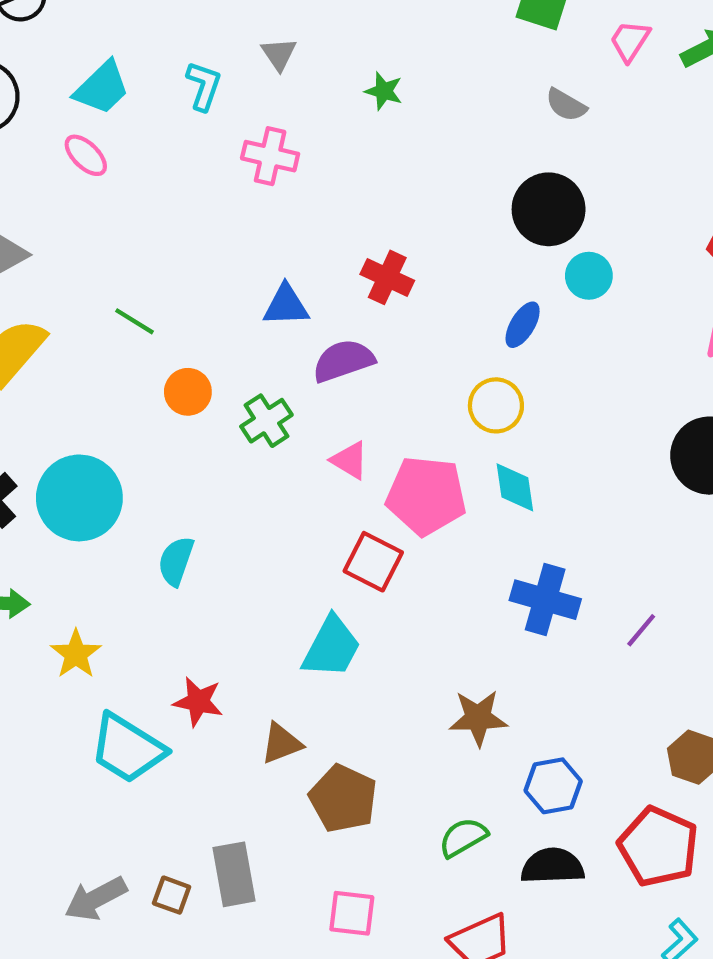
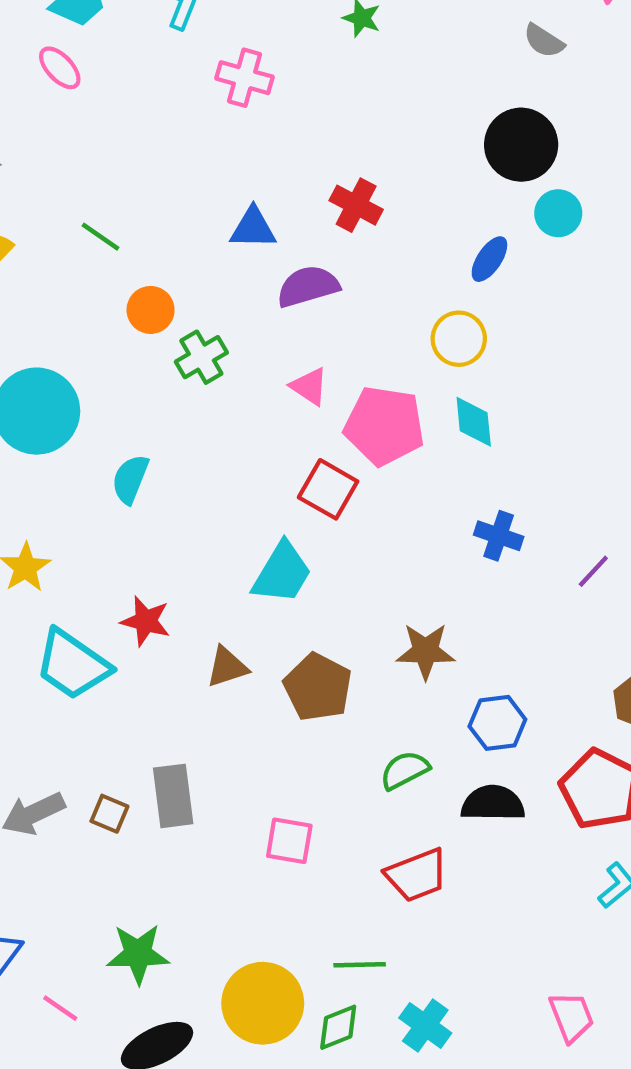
green cross: (266, 421) -> (201, 357), moved
blue cross: (545, 600) -> (499, 536), size x0.7
brown pentagon: (343, 799) -> (318, 687), moved

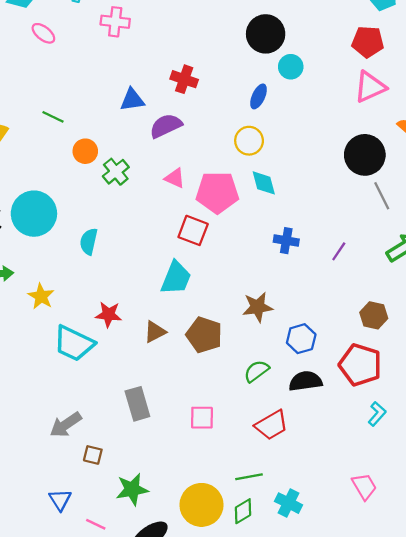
pink ellipse: (60, 68) -> (43, 33), moved
brown square: (109, 814) -> (93, 455), moved

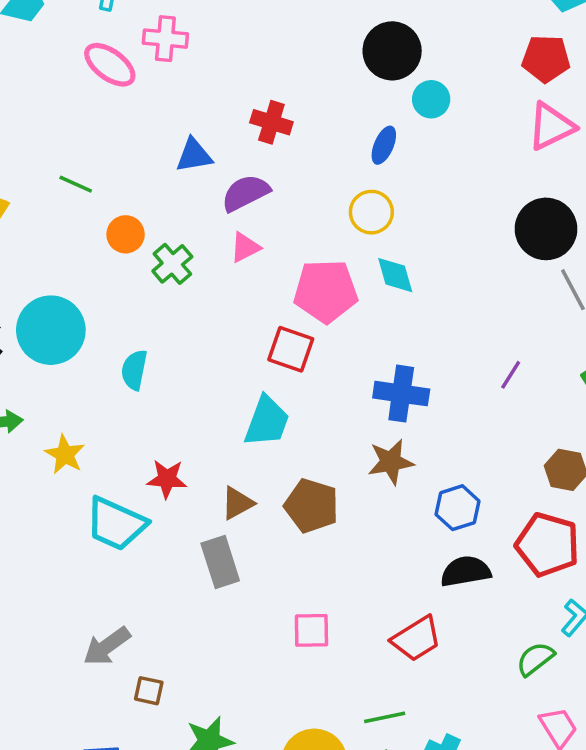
pink ellipse: (43, 33) -> (110, 65), moved, size x1.4
pink triangle: (175, 178) -> (245, 247), moved, turned -50
blue cross: (286, 241) -> (401, 394), moved, size x1.4
green semicircle: (256, 371) -> (535, 659), moved
gray rectangle: (137, 404) -> (220, 562), moved

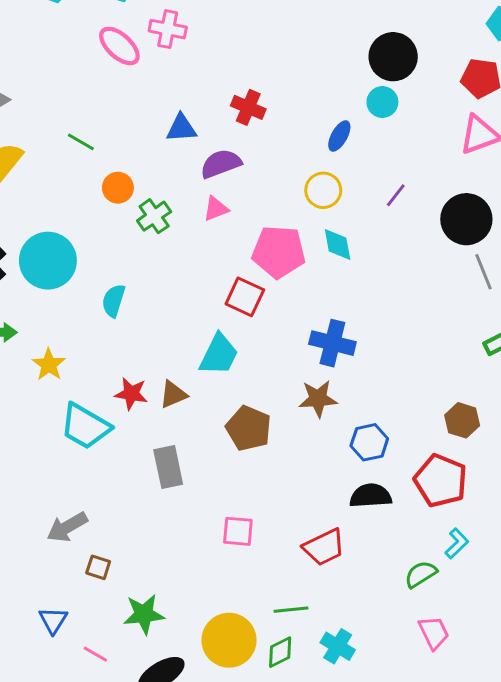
black circle: (392, 51) -> (393, 57), moved
purple line: (511, 375) -> (396, 195), moved
brown triangle: (237, 503) -> (173, 394), moved

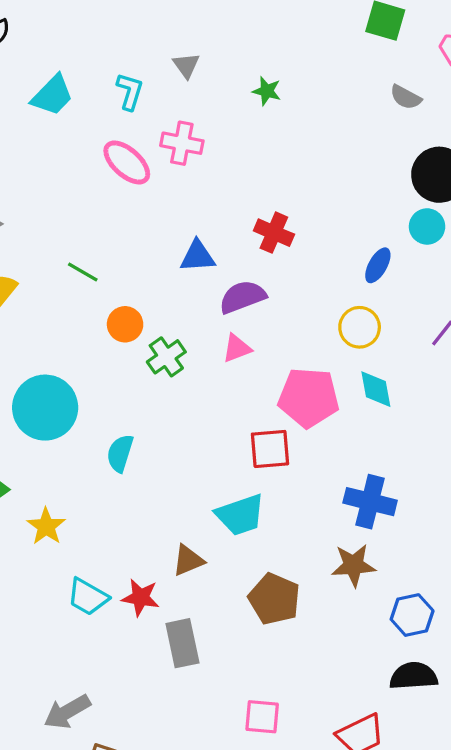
red square: (245, 297) -> (270, 449), turned -30
cyan trapezoid: (219, 355) -> (240, 515), turned 45
red star: (131, 394) -> (141, 597), moved
cyan trapezoid: (85, 426) -> (88, 597), size x0.7

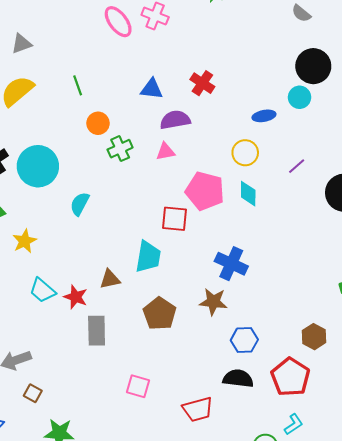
blue ellipse: (378, 265) -> (264, 116), turned 40
green line: (83, 272) -> (78, 85), turned 30
cyan trapezoid: (240, 515) -> (148, 257), turned -72

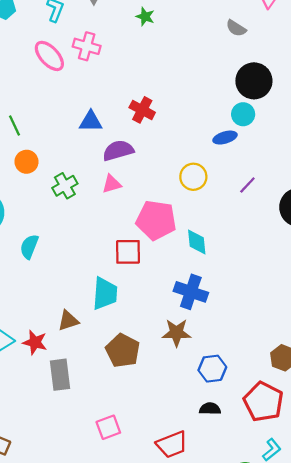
blue ellipse: (264, 116) -> (225, 138), moved
orange circle: (98, 123) -> (26, 162), moved
cyan diamond: (248, 194) -> (197, 242), moved
black semicircle: (238, 379) -> (210, 409), size x0.7
pink square: (138, 386) -> (108, 427), turned -30

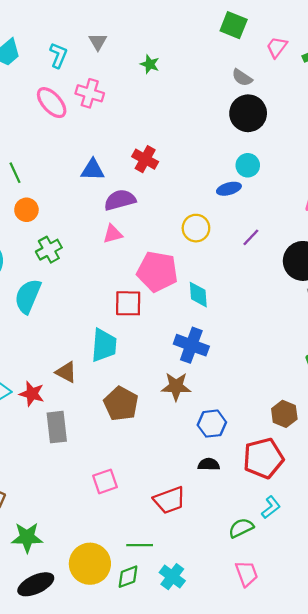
black circle: (254, 81) -> (248, 113), moved
green cross: (65, 186) -> (49, 250), moved
cyan semicircle: (29, 247) -> (28, 296), size x1.4
brown triangle: (68, 321) -> (66, 372), turned 45
red pentagon: (263, 402) -> (263, 458), turned 30

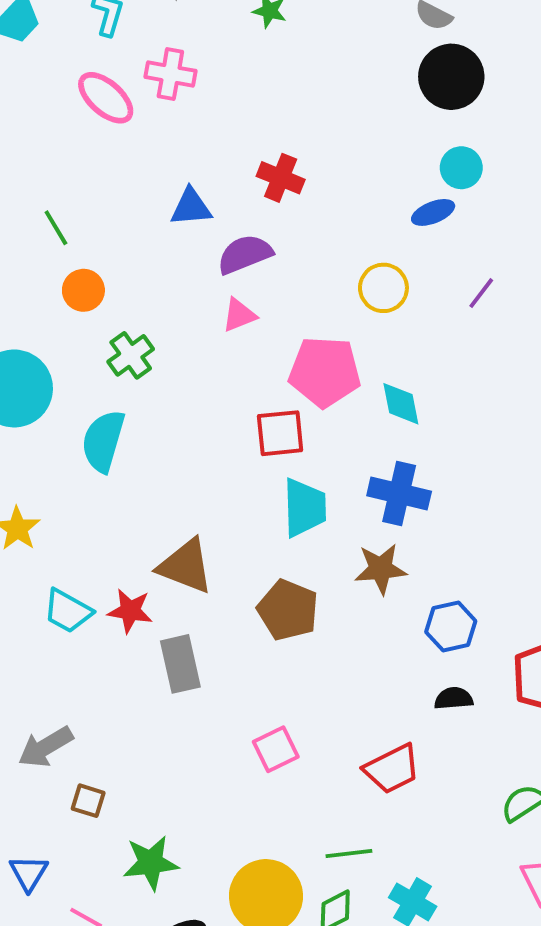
cyan trapezoid: (104, 345) -> (304, 508), moved
brown triangle: (66, 372) -> (186, 566), size x1.5

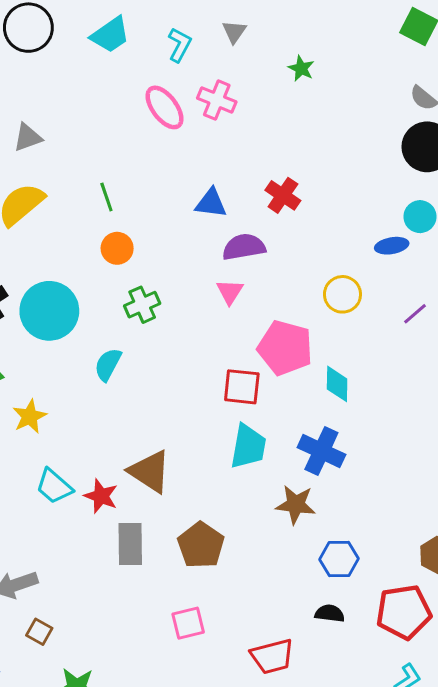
pink triangle: (239, 315) -> (230, 292), turned -48
cyan semicircle: (103, 441) -> (108, 364), size x0.7
brown pentagon: (288, 610) -> (201, 545), moved

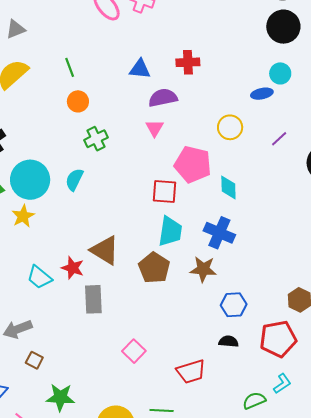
red cross: (283, 195) -> (188, 62), turned -35
cyan circle: (49, 311) -> (30, 180), moved
cyan trapezoid: (54, 486) -> (39, 277), moved
brown pentagon: (201, 545) -> (154, 268), moved
pink square: (188, 623) -> (134, 351), turned -30

